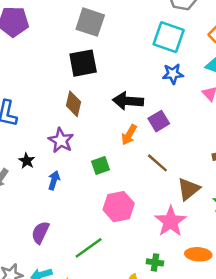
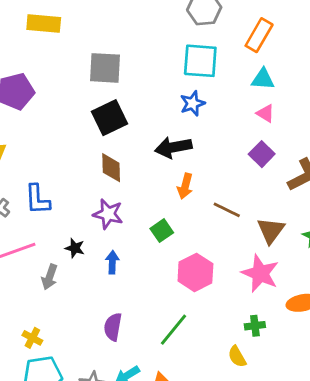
blue star: (173, 74) -> (193, 103), moved
purple square: (159, 121) -> (262, 154), moved

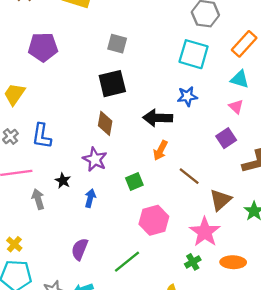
gray square: (105, 68) -> (117, 44), size x0.7
blue star: (193, 103) -> (187, 96), moved
gray arrow: (50, 277) -> (38, 199), turned 132
green cross: (255, 326) -> (193, 262), moved, turned -35

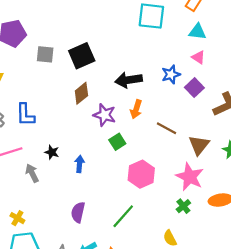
gray square: (117, 44) -> (45, 54), moved
blue star: (187, 96) -> (171, 74), moved
brown diamond: (105, 123) -> (81, 93), turned 50
purple star: (95, 159) -> (105, 115), moved

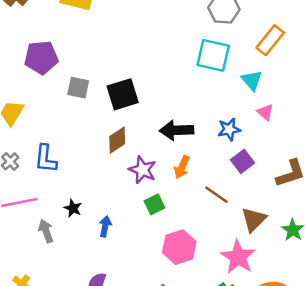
cyan triangle: (197, 32) -> (252, 80), moved, turned 36
purple square: (194, 88) -> (242, 161), moved

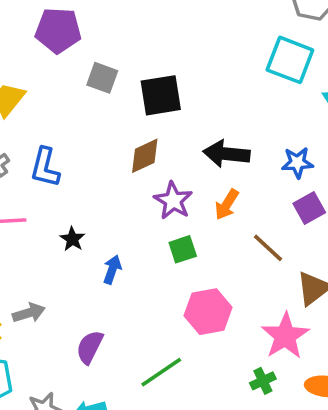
gray arrow: (46, 231) -> (29, 313), moved, turned 85

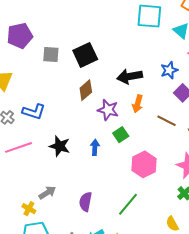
blue L-shape: (45, 167) -> (34, 112), turned -70
black star: (72, 239) -> (60, 146), size x1.5
blue arrow: (112, 270) -> (95, 147), moved

